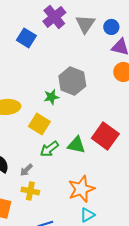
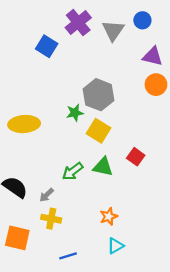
blue circle: (111, 27) -> (142, 20), moved
yellow square: (39, 124) -> (98, 131), moved
red square: (105, 136) -> (136, 157), size x0.6
orange star: (81, 189) -> (109, 216), size x0.6

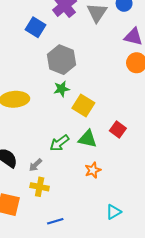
gray hexagon: (98, 95) -> (61, 60), moved
orange star: (109, 216) -> (93, 170), moved
cyan triangle: (115, 246) -> (114, 212), moved

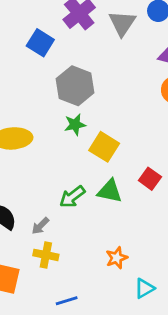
orange star: (93, 170) -> (117, 258), moved

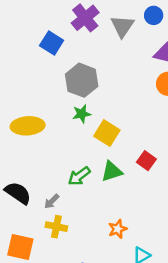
green triangle: (110, 191) -> (112, 171), turned -30

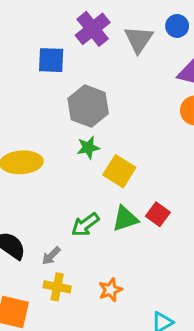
blue square: (52, 43) -> (51, 60), turned -30
red square: (146, 161) -> (158, 214), moved
orange star: (118, 229) -> (110, 290), moved

